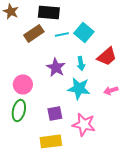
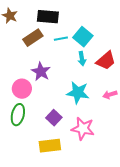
cyan arrow: (81, 63) -> (82, 59), moved
purple star: (56, 67) -> (41, 72), moved
purple square: (55, 113) -> (54, 118), turned -35

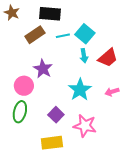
cyan star: (78, 93) -> (80, 90), turned 30

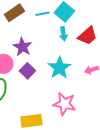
purple square: (56, 115) -> (27, 71), moved

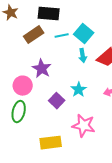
cyan star: (59, 68) -> (79, 90), size x0.7
purple square: (27, 71) -> (57, 101), moved

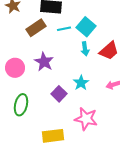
pink circle: (23, 86) -> (15, 68), moved

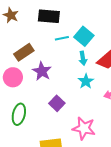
brown rectangle: (36, 28) -> (24, 52), moved
cyan star: (81, 83) -> (86, 81), moved

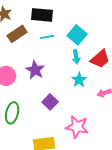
cyan line: (62, 38) -> (47, 37), moved
brown rectangle: (24, 52) -> (17, 34), moved

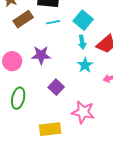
purple star: (35, 70) -> (41, 55), turned -30

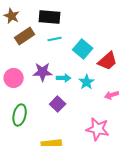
cyan square: (83, 20) -> (83, 49), moved
cyan arrow: (82, 42) -> (64, 78), moved, turned -80
pink star: (83, 112) -> (98, 129), moved

